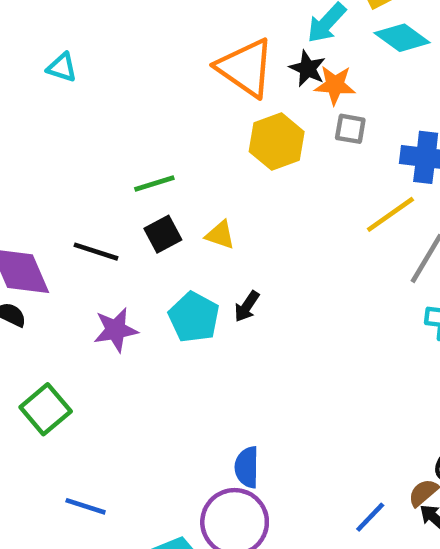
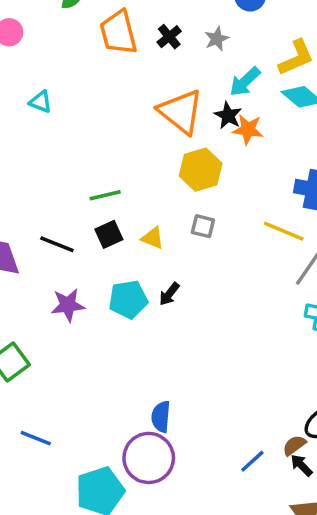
gray square: (350, 129) -> (203, 226), moved
yellow line: (390, 214) -> (284, 231), turned 54
cyan pentagon: (194, 317) -> (128, 299), turned 30

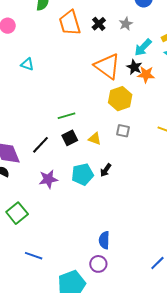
black line: (57, 244) -> (40, 145), turned -66
purple circle: (149, 458) -> (98, 264), size x0.6

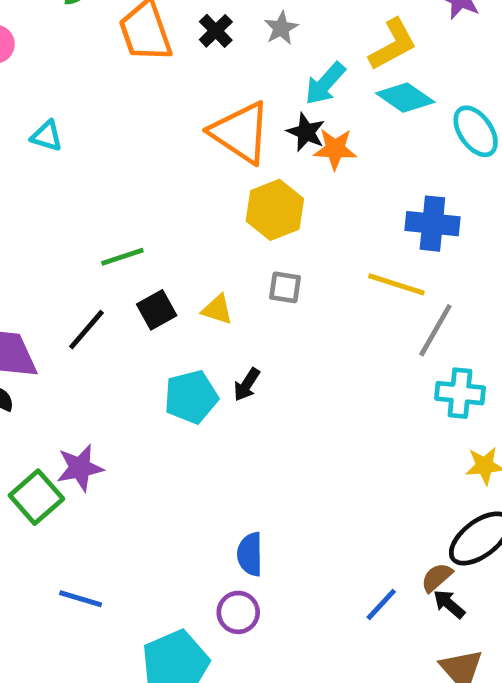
green line: (67, 116) -> (122, 257), moved
purple star: (48, 179) -> (80, 468), moved

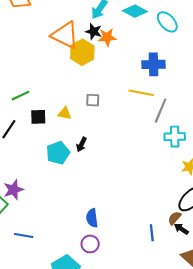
yellow hexagon: (275, 210) -> (82, 52), moved
black square: (157, 310) -> (38, 117), turned 35
blue line: (81, 599) -> (24, 235), moved
blue line: (381, 604) -> (152, 233), turned -42

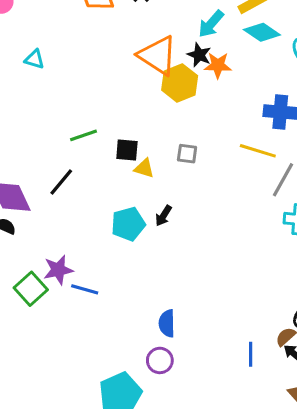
black square: (38, 117) -> (127, 150), moved
blue line: (24, 235) -> (85, 289), moved

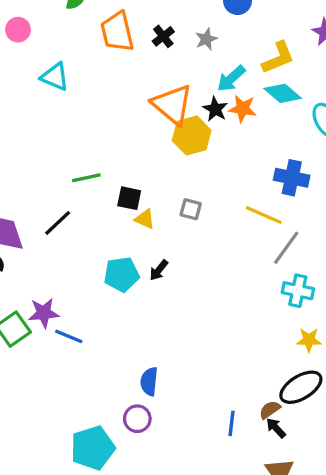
cyan triangle: (34, 59) -> (55, 77), moved, size x1.4
orange star: (218, 65) -> (243, 109), moved

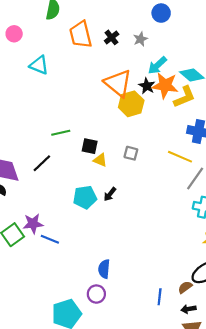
yellow L-shape: (278, 58) -> (184, 97), moved
orange star: (243, 109) -> (165, 85), size x1.4
black arrow: (276, 428) -> (188, 309), moved, turned -56

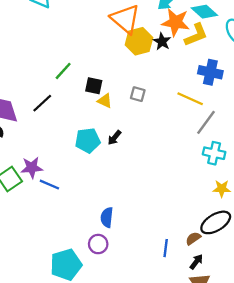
black star: (147, 86) -> (162, 42), moved
green line: (61, 133) -> (63, 71), turned -36
black arrow: (188, 309) -> (196, 262), turned 136

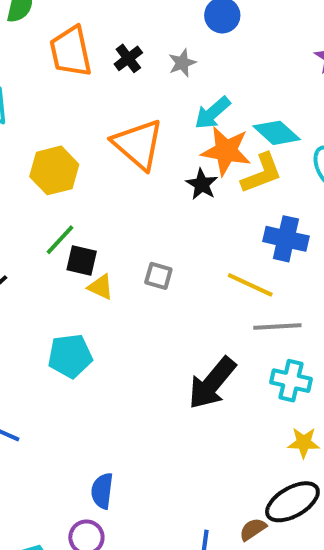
yellow hexagon: (139, 41) -> (54, 170), moved
green line: (63, 71) -> (60, 240), moved
gray line: (206, 122) -> (277, 327), turned 50
black arrow: (114, 138) -> (212, 383), moved, size x2.0

